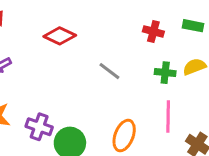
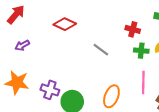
red cross: (153, 32) -> (133, 29), moved

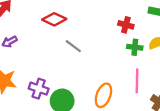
gray line: (101, 50) -> (73, 46), moved

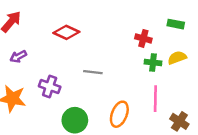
gray line: (73, 46) -> (93, 72), moved, turned -30
purple cross: (39, 89) -> (50, 87), moved

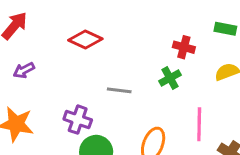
green cross: (153, 62) -> (170, 78), moved, turned -35
purple cross: (50, 87) -> (78, 120), moved

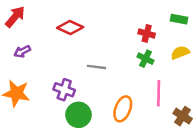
green cross: (170, 78) -> (145, 59), moved, turned -35

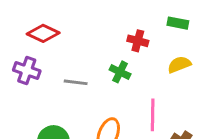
green cross: (145, 59) -> (120, 72), moved
purple cross: (64, 90) -> (27, 70), moved

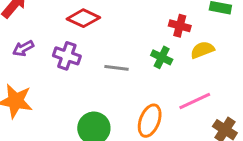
yellow semicircle: (179, 65) -> (202, 50), moved
pink line: (153, 115) -> (195, 101), turned 64

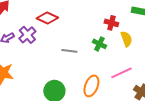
yellow semicircle: (202, 50) -> (126, 39), turned 91
purple cross: (67, 56) -> (27, 35), moved, turned 30

